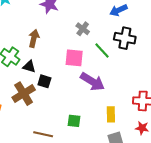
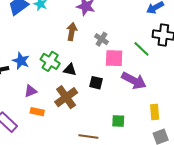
gray cross: (83, 29) -> (101, 39), moved
brown arrow: (34, 38) -> (72, 32), moved
black square: (44, 81) -> (96, 83), moved

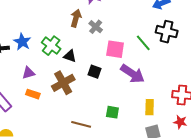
gray cross: (101, 39) -> (96, 27), moved

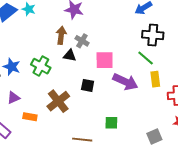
green line: (143, 43) -> (146, 58), moved
black triangle: (70, 56) -> (70, 55), moved
purple triangle: (28, 73) -> (13, 98), moved
yellow rectangle: (150, 107) -> (155, 79), moved

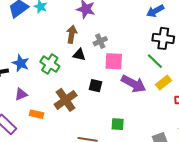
gray cross: (82, 41) -> (100, 41), moved, turned 32
yellow rectangle: (155, 79) -> (164, 83), turned 56

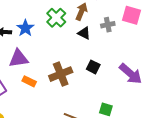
pink square: (114, 61) -> (132, 15), moved
green cross: (50, 64) -> (56, 18), moved
purple triangle: (21, 94) -> (19, 58), size x1.5

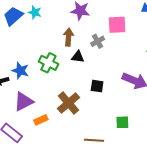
green cross: (56, 18) -> (48, 63), moved
orange rectangle: (29, 81) -> (41, 120), turned -32

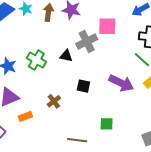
brown arrow: (68, 37) -> (48, 12), moved
gray cross: (98, 41) -> (87, 42), size x1.5
brown cross: (68, 103) -> (54, 101), size x0.6

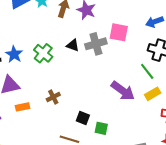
black triangle: (66, 56) -> (73, 45), moved
black square: (83, 86) -> (83, 118), moved

